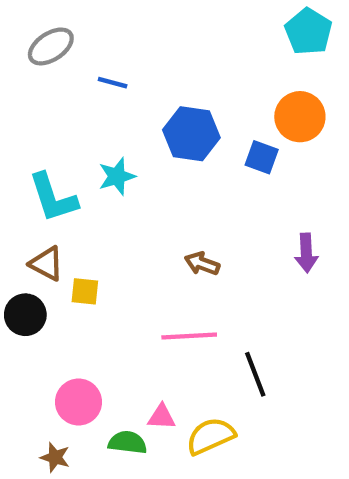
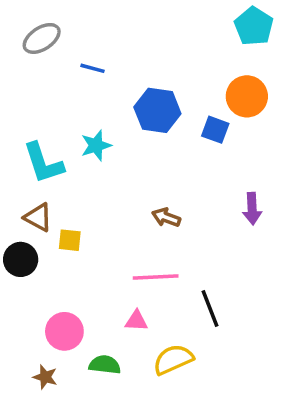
pink triangle: (162, 417) -> (136, 321), moved

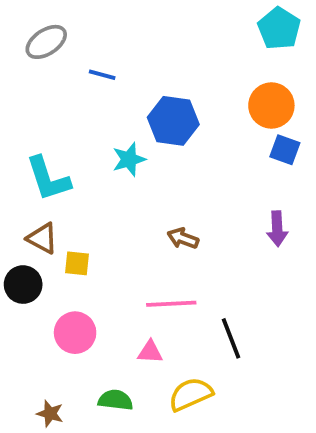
blue square: (215, 130) -> (285, 150), moved
cyan star: (96, 145) -> (129, 159), moved
pink circle: (64, 331) -> (75, 333), moved

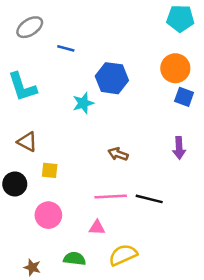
cyan pentagon: (279, 28) -> (180, 18), turned -30
cyan L-shape: (48, 179) -> (22, 87), moved
brown triangle: (42, 238) -> (27, 142), moved
black line: (231, 338) -> (149, 199), moved, turned -55

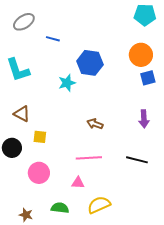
blue square: (184, 97) -> (148, 78), turned -35
black line: (149, 199) -> (137, 160), moved

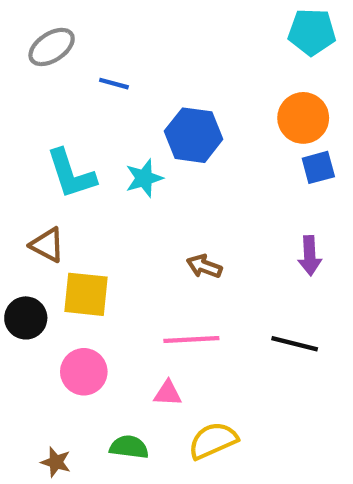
cyan L-shape: (18, 70) -> (71, 174), moved
yellow square: (40, 137) -> (86, 294), size x1.6

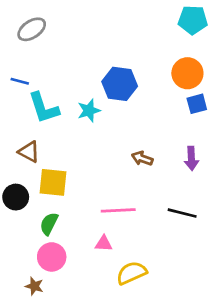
blue line: (114, 84) -> (20, 81), moved
brown arrow: (204, 266) -> (142, 158), moved
pink circle: (84, 372) -> (52, 257), moved
green semicircle: (129, 447) -> (49, 224), moved, turned -70

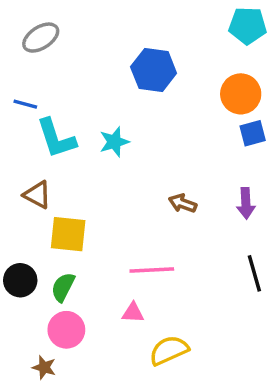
blue hexagon: (120, 84) -> (154, 70), moved
black circle: (16, 197) -> (20, 280), moved
black line: (182, 213) -> (254, 273), moved, turned 60

